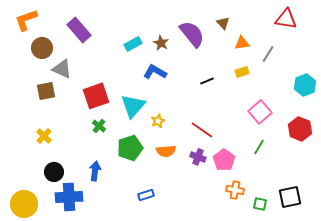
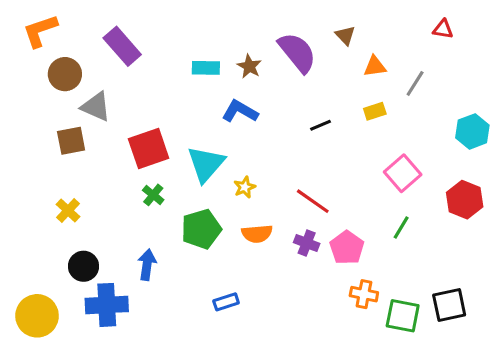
red triangle: (286, 19) -> (443, 29), size x0.6
cyan rectangle: (133, 44) -> (206, 68), turned 30
green square: (260, 204) -> (403, 316), size x1.6

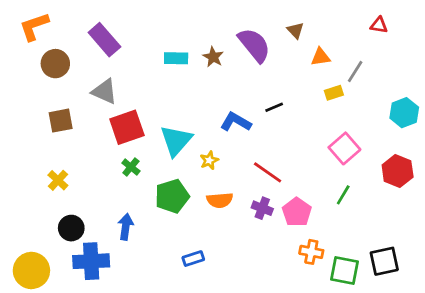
gray triangle: (96, 107) -> (104, 91), moved
blue L-shape: (240, 111) -> (236, 122), moved
yellow rectangle: (375, 111) -> (334, 93), moved

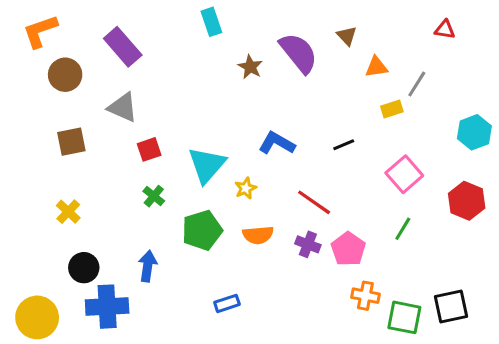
cyan rectangle: (176, 58) -> (211, 22), moved, turned 70
black line: (274, 107) -> (344, 145), moved
red square: (127, 127) -> (149, 149), size x0.6

